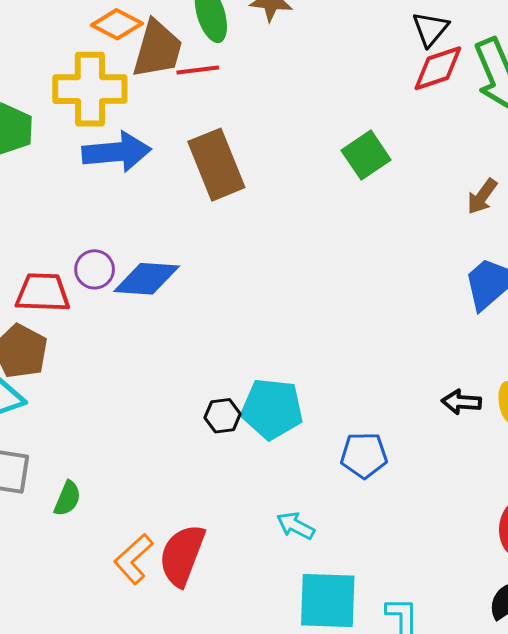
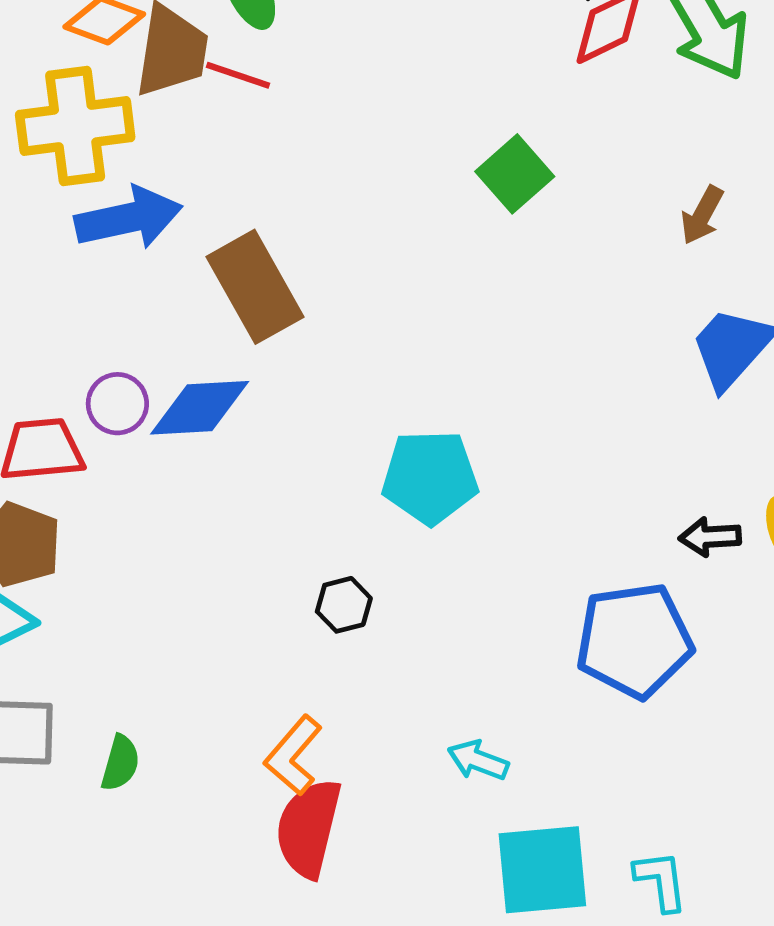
red line: (198, 70) -> (238, 75), turned 33
brown rectangle: (216, 165) -> (255, 287), moved
cyan pentagon: (272, 409) -> (430, 477), moved
blue pentagon: (364, 455) -> (634, 640), moved, size x1.6
orange L-shape: (134, 559) -> (293, 755), moved

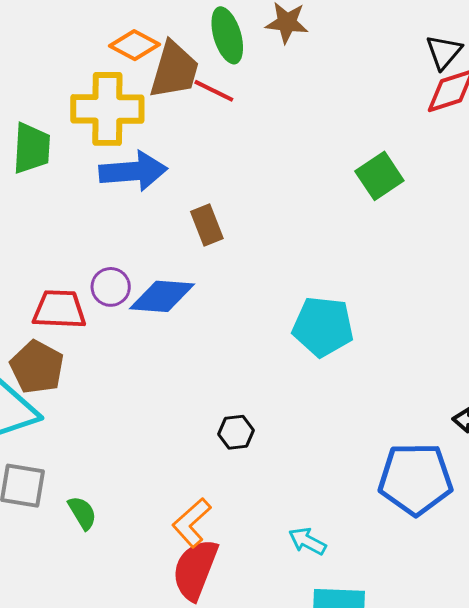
brown rectangle: (255, 287) -> (207, 225), size x0.6
cyan pentagon: (430, 477) -> (323, 327), moved
green semicircle: (120, 763) -> (82, 513), turned -54

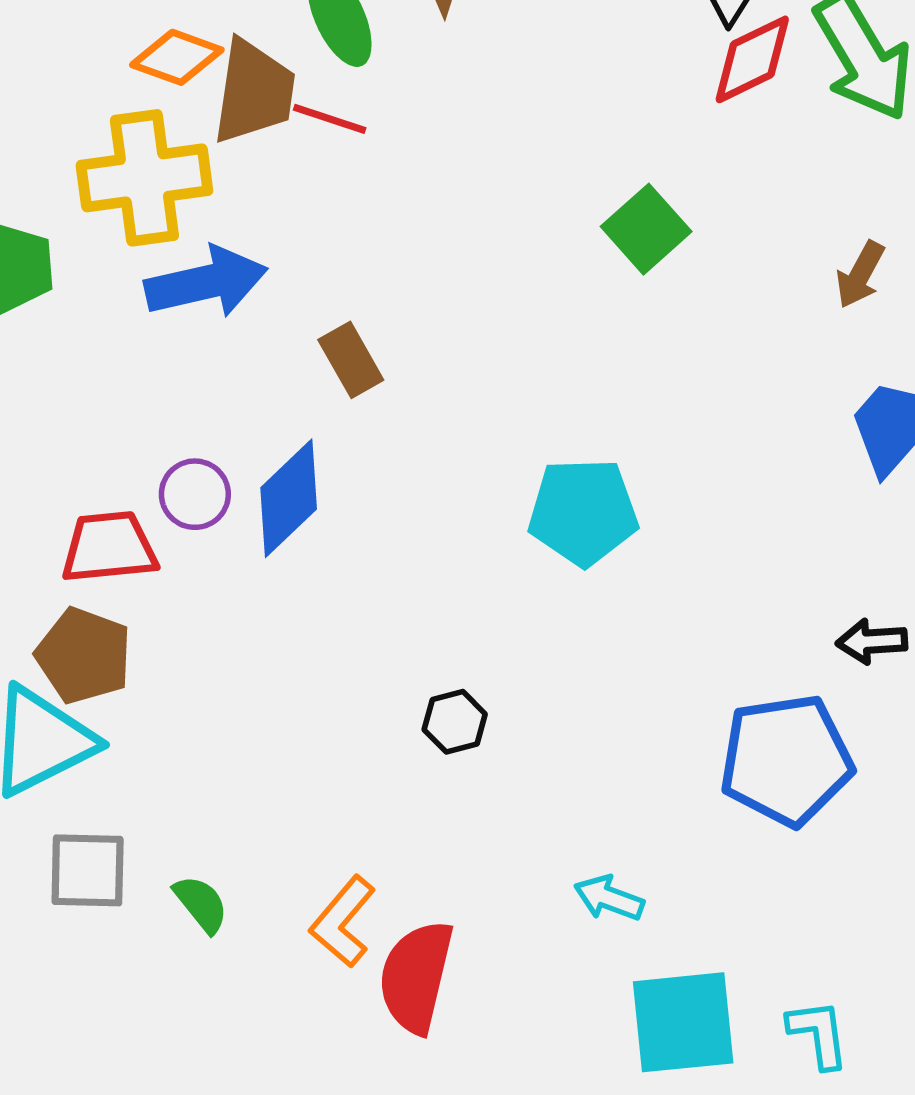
blue diamond: (162, 296) -> (289, 498), turned -40
orange L-shape: (192, 523) -> (343, 922), moved

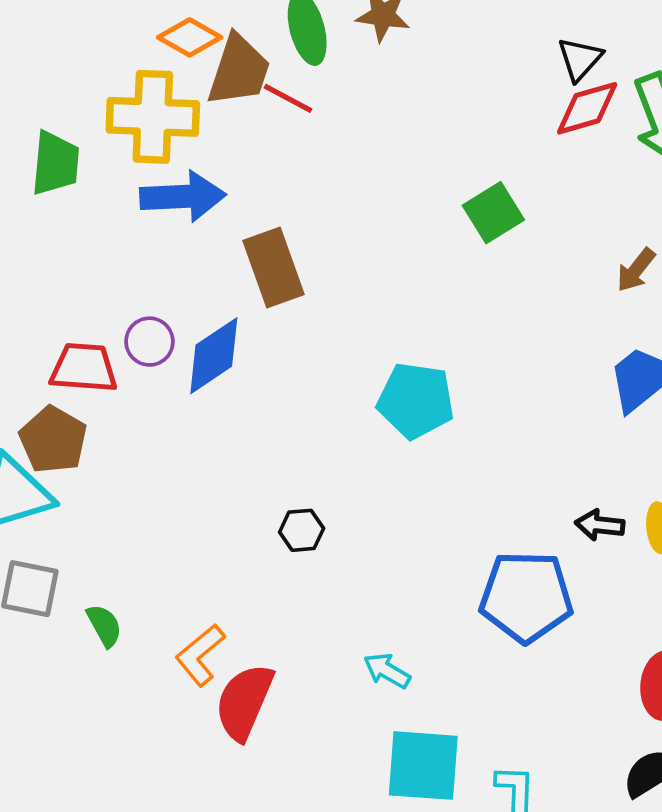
brown rectangle: (351, 360) -> (273, 268), size x1.5

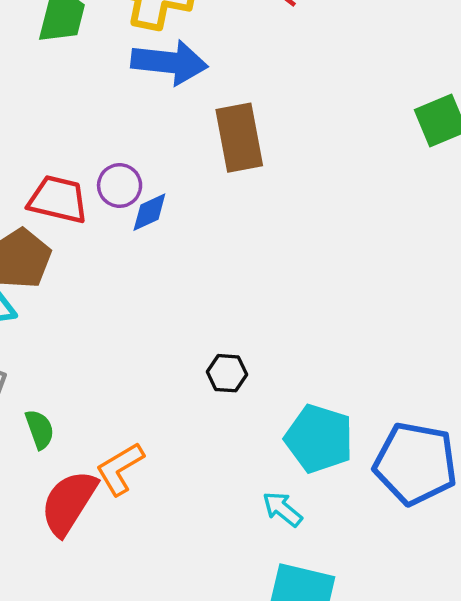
blue diamond: (214, 356) -> (149, 212), moved, size x0.6
cyan pentagon: (416, 401) -> (319, 439), moved
red semicircle: (244, 702) -> (69, 503), moved

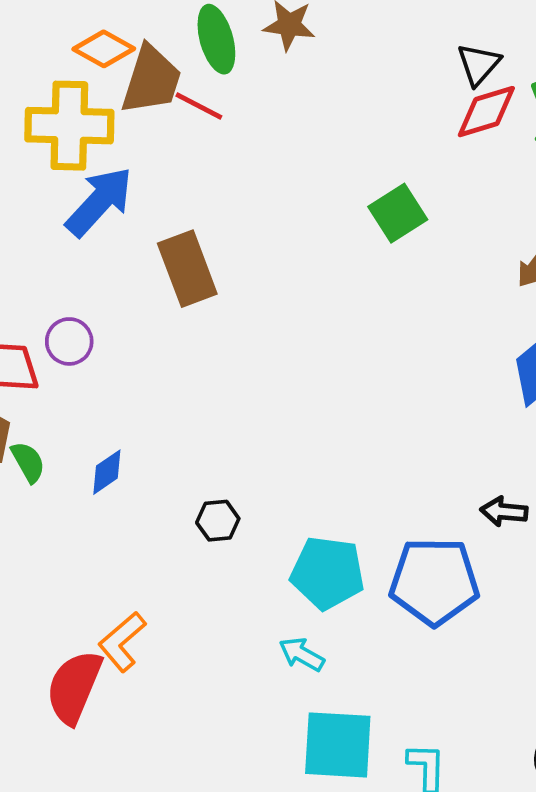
blue arrow: (169, 62) -> (99, 202), turned -44
blue diamond: (149, 212) -> (107, 472), moved
green semicircle: (40, 429) -> (28, 462), moved

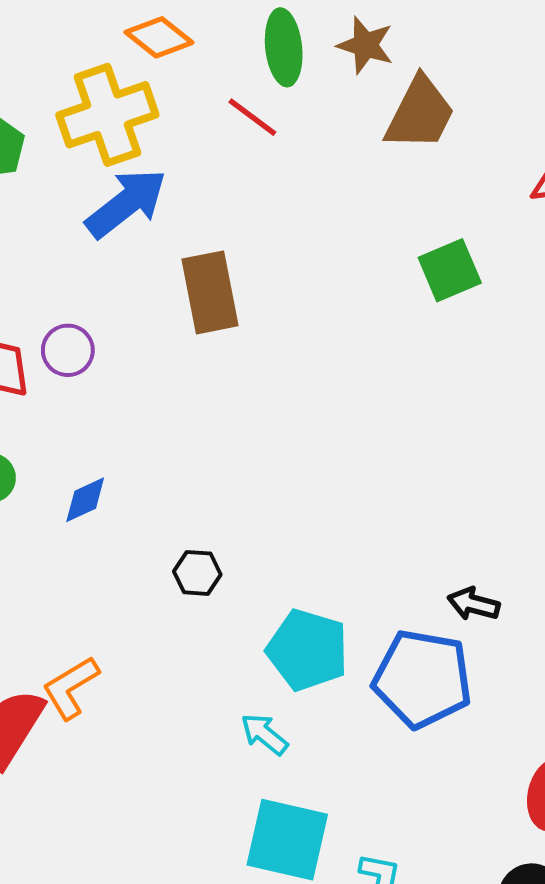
brown trapezoid: (151, 80) -> (420, 114), moved
yellow cross: (69, 126) -> (107, 115), turned -30
black arrow: (504, 512) -> (474, 604), moved

